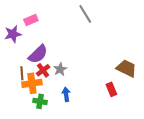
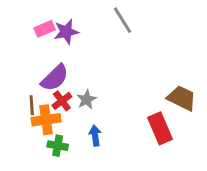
purple star: (13, 34) -> (66, 32), moved
red rectangle: (111, 89) -> (160, 128), size x1.5

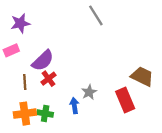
pink rectangle: (45, 29) -> (11, 50), moved
purple star: (66, 32) -> (20, 23), moved
gray star: (86, 100) -> (89, 92), moved
orange cross: (46, 120) -> (25, 114), moved

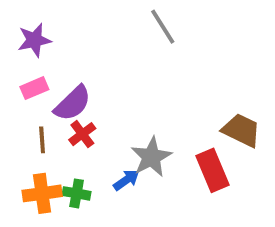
pink rectangle: (11, 50) -> (34, 88), moved
gray star: (89, 92) -> (151, 157), size x1.5
blue arrow: (74, 106) -> (126, 180), turned 63

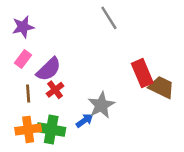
pink rectangle: (34, 88) -> (23, 59), turned -30
red rectangle: (213, 170) -> (142, 73), moved
green cross: (77, 193) -> (51, 129), size x1.5

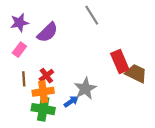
purple semicircle: (49, 69) -> (47, 32), moved
orange cross: (28, 129) -> (43, 92), moved

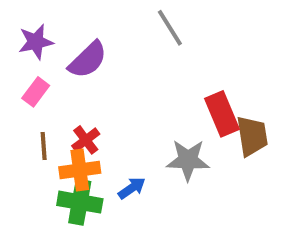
brown trapezoid: (136, 73) -> (252, 136), turned 55
gray star: (85, 89) -> (188, 160), moved, turned 30

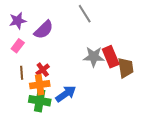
gray star: (188, 160) -> (94, 57), moved
blue arrow: (132, 188) -> (66, 94), size x1.5

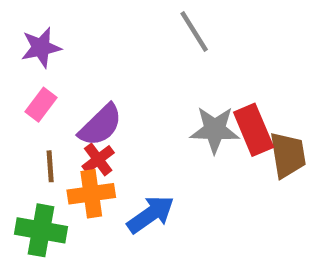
purple semicircle: (44, 30) -> (100, 125), moved
green cross: (40, 101) -> (41, 230), moved

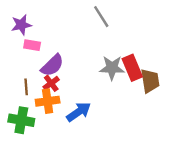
pink rectangle: (41, 105) -> (32, 45), moved, turned 63

